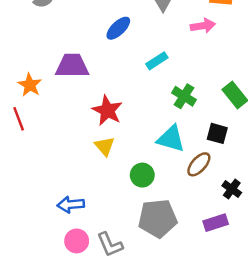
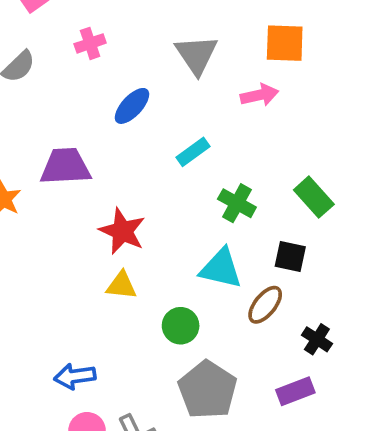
yellow triangle: (105, 146) -> (121, 285), turned -40
gray pentagon: (158, 218) -> (208, 390), turned -30

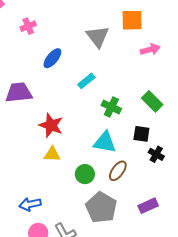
gray triangle: (197, 55) -> (98, 36), moved
pink arrow: (259, 95) -> (150, 49), moved
brown ellipse: (265, 305) -> (118, 171), moved
black cross: (317, 339) -> (156, 154), moved

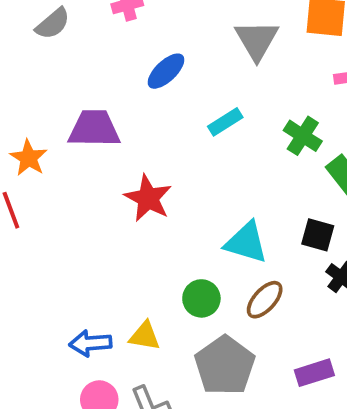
green cross: (111, 107) -> (303, 136), moved
yellow triangle: (52, 154) -> (145, 336), moved

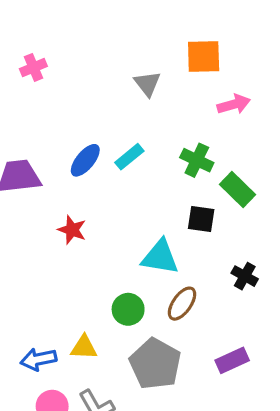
gray triangle: (257, 40) -> (147, 84), size x0.7
blue ellipse: (166, 71) -> (85, 160), moved
red star: (148, 198) -> (72, 230), size x0.7
black square: (318, 235) -> (201, 219), moved

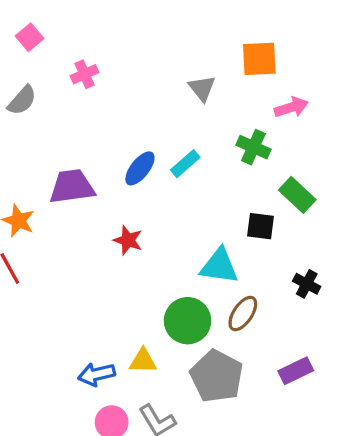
green cross: (197, 160) -> (253, 147), moved
green circle: (128, 309) -> (188, 321), size x1.4

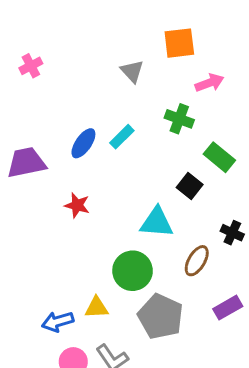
black square: (261, 226) -> (190, 186), turned 35
brown ellipse: (243, 314) -> (197, 261), moved

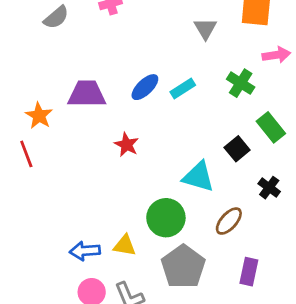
black cross: (232, 233) -> (269, 188), moved
purple rectangle: (228, 308) -> (249, 272), turned -60

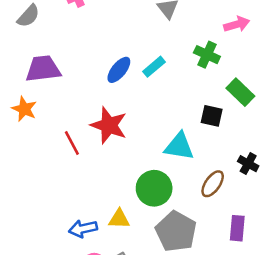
purple trapezoid: (87, 94) -> (43, 69), moved
red star: (127, 145) -> (109, 125), size x1.6
black square: (237, 149) -> (212, 116), turned -30
red line: (26, 154) -> (72, 143), moved
black cross: (269, 188) -> (248, 164), moved

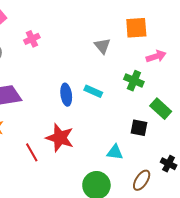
cyan rectangle: (154, 67) -> (93, 91), turned 66
blue ellipse: (119, 70) -> (66, 95), turned -45
cyan triangle: (179, 146) -> (115, 152), size x0.7

